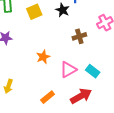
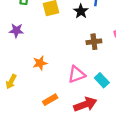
orange star: (43, 57) -> (40, 63), moved

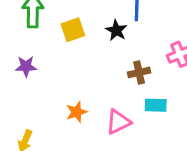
orange star: (40, 63) -> (77, 112), moved
cyan rectangle: (102, 80) -> (156, 105), moved, turned -40

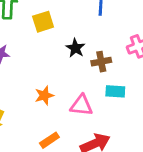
black star: (116, 30) -> (75, 48), moved
pink triangle: (118, 122) -> (81, 105), turned 30

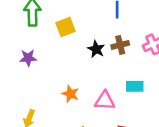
brown cross: (101, 62) -> (120, 45), moved
orange star: (44, 95) -> (70, 94), turned -30

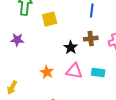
black star: (96, 49) -> (71, 47), moved
pink triangle: (105, 101) -> (74, 71), moved

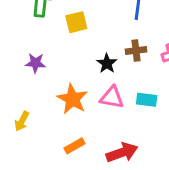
purple star: (17, 40) -> (35, 63), moved
orange star: (47, 72) -> (72, 99), size x1.5

